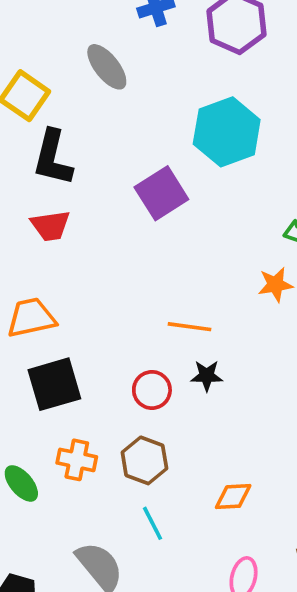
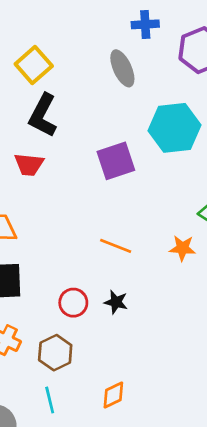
gray ellipse: (107, 67) -> (122, 68), moved
orange line: (189, 327) -> (116, 246), moved
orange diamond: (233, 497) -> (113, 395), turned -36

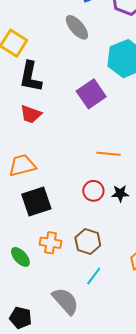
red trapezoid: (29, 165) -> (31, 114), turned 30
red circle: (73, 303) -> (93, 191), moved
cyan line: (50, 400) -> (94, 276), turned 66

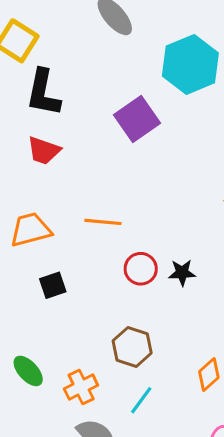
orange line: (108, 154) -> (103, 222), moved
black square: (36, 202) -> (53, 285), size x0.6
orange cross: (50, 243) -> (81, 387), moved, turned -35

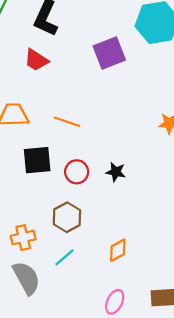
red circle: (141, 269) -> (77, 172), moved
black square: (53, 285) -> (37, 160), moved, size x1.5

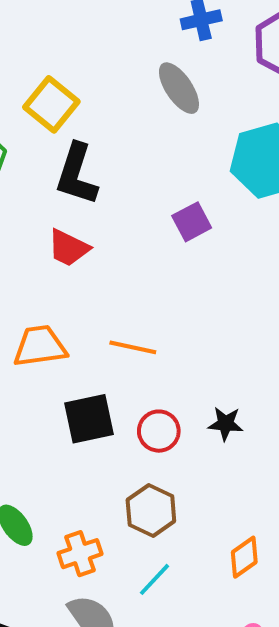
purple square: (109, 53) -> (192, 222), size x0.7

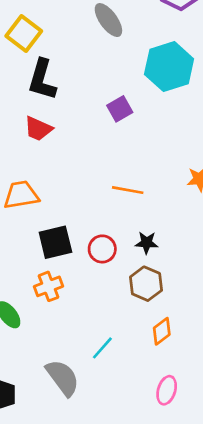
orange line: (133, 347) -> (128, 190), moved
brown hexagon: (151, 510) -> (146, 284), moved
orange cross: (80, 554) -> (48, 286), moved

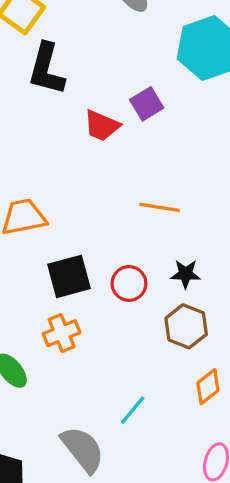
red trapezoid: (38, 129) -> (102, 126), moved

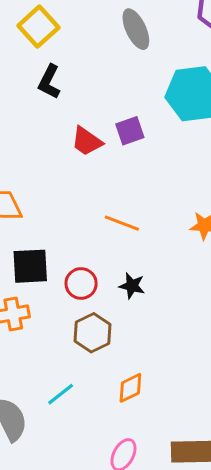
black L-shape: (46, 69) -> (49, 82), size x0.7
brown hexagon: (186, 326) -> (92, 333), moved

